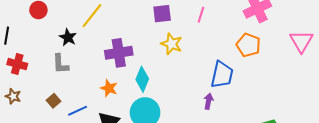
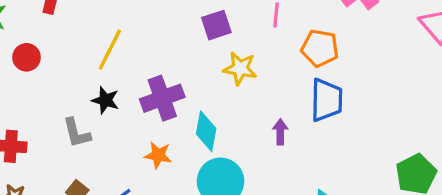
black star: (68, 37) -> (105, 100), moved
orange pentagon: (248, 45) -> (320, 48), moved
purple arrow: (208, 101) -> (280, 132), moved

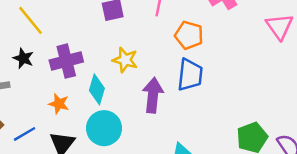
yellow line: (110, 50) -> (30, 20), turned -72
yellow star: (240, 68) -> (125, 60), moved
purple arrow: (280, 132) -> (153, 95), size x1.8

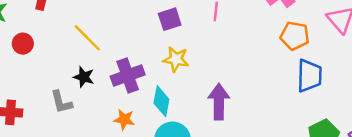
orange pentagon: (189, 35) -> (295, 36), moved
yellow star: (125, 60) -> (176, 59), moved
blue trapezoid: (190, 75) -> (309, 76), moved

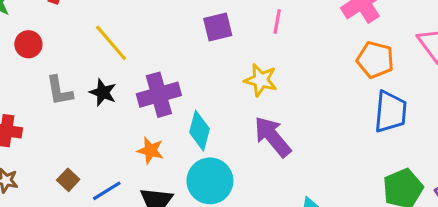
yellow star: (176, 59) -> (261, 80), moved
gray L-shape: (61, 102) -> (59, 91), moved
purple arrow: (219, 102) -> (273, 137), turned -44

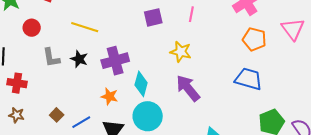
yellow line: (111, 43) -> (85, 27), turned -32
blue trapezoid: (390, 112) -> (248, 79), moved, turned -80

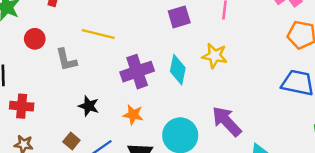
gray L-shape: (51, 58) -> (66, 60), moved
black star: (79, 59) -> (89, 106), moved
cyan diamond: (141, 84) -> (178, 70), moved
purple arrow: (188, 88) -> (227, 121), moved

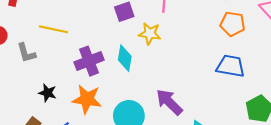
yellow star: (215, 56) -> (150, 34), moved
orange star: (133, 115) -> (87, 99), size x1.6

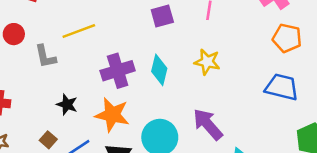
yellow line: (54, 29) -> (79, 31), turned -36
yellow star: (150, 34) -> (207, 62), moved

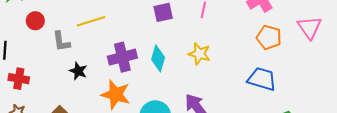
black star: (67, 104) -> (78, 71), moved

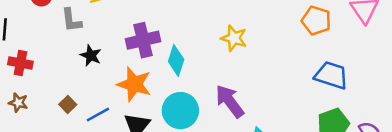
cyan diamond: (158, 58) -> (176, 60), moved
blue trapezoid: (262, 79) -> (331, 75), moved

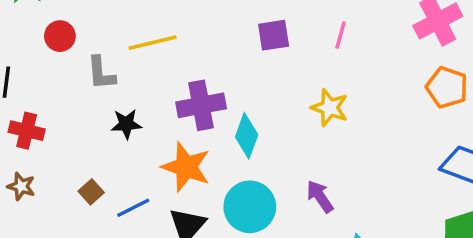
black star: (91, 55) -> (126, 124), turned -30
purple arrow: (230, 101) -> (320, 196), size x0.7

